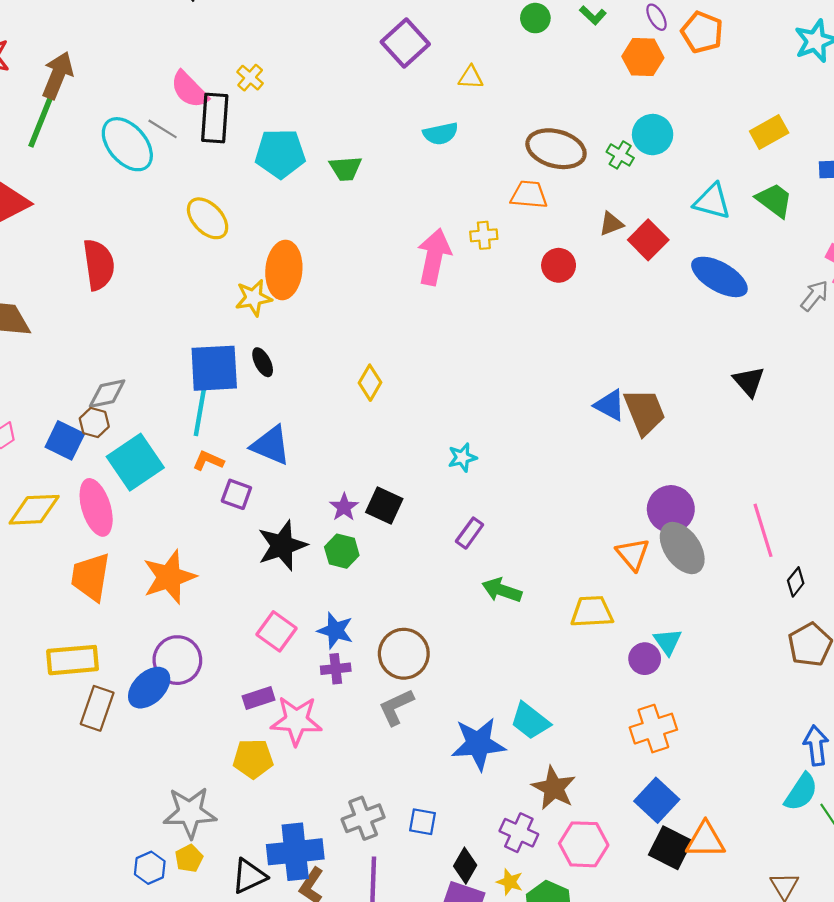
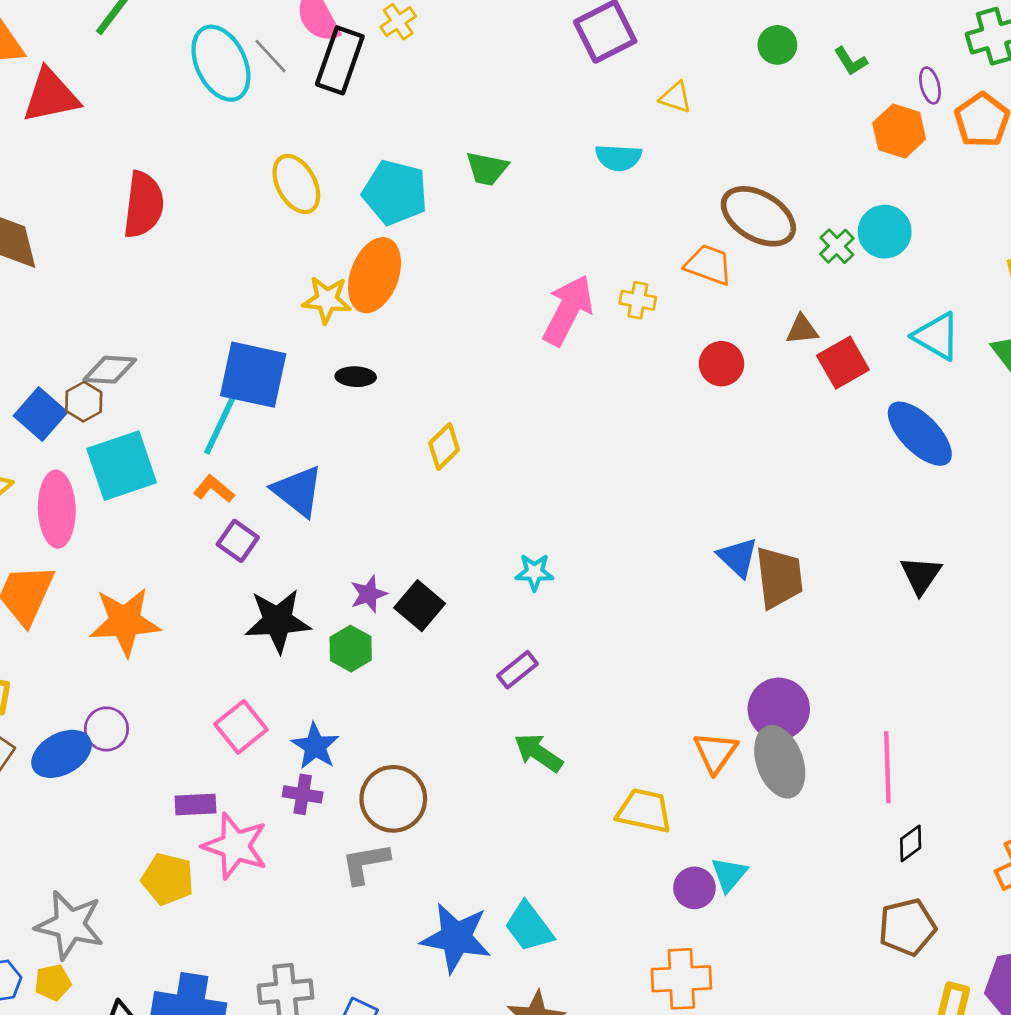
cyan pentagon: (280, 154) -> (395, 192), moved
black ellipse: (263, 362) -> (356, 377), moved, turned -76
purple circle: (177, 660) -> (106, 729), size x0.7

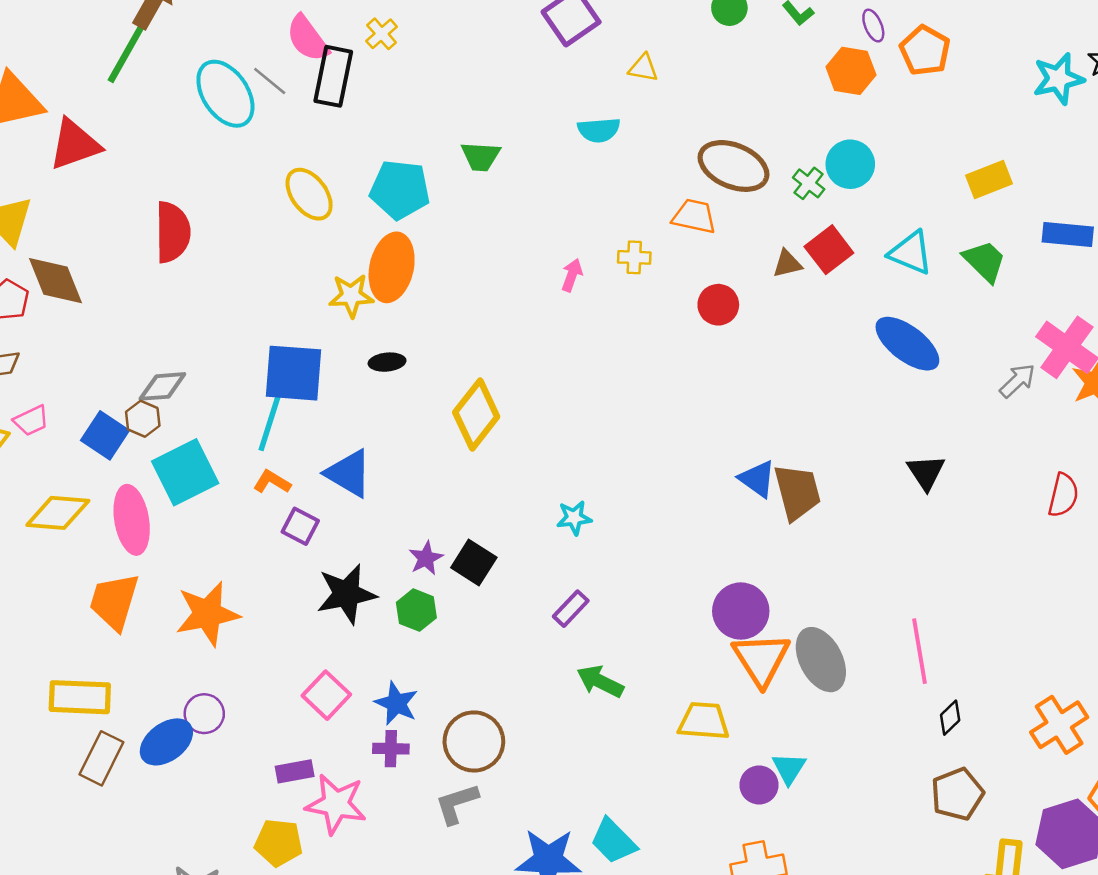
pink arrow: (568, 310) -> (572, 275), size x0.5
red square: (843, 363) -> (829, 250), moved
yellow diamond: (444, 446) -> (476, 415), size x1.6
purple circle: (779, 709) -> (741, 611), moved
orange triangle: (715, 752) -> (761, 659), size x1.4

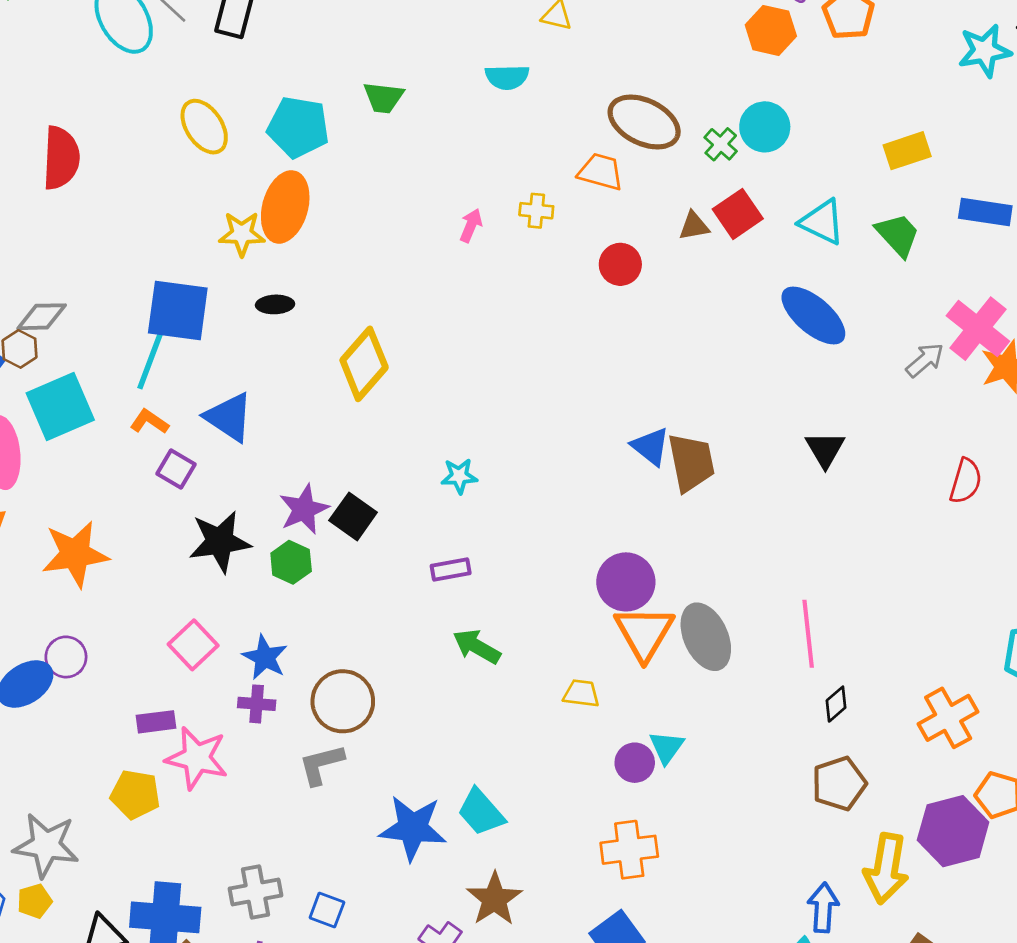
purple star: (426, 558) -> (304, 509), size x1.4
purple rectangle: (571, 609) -> (451, 570), turned 33
yellow trapezoid: (704, 721) -> (581, 693), size x0.7

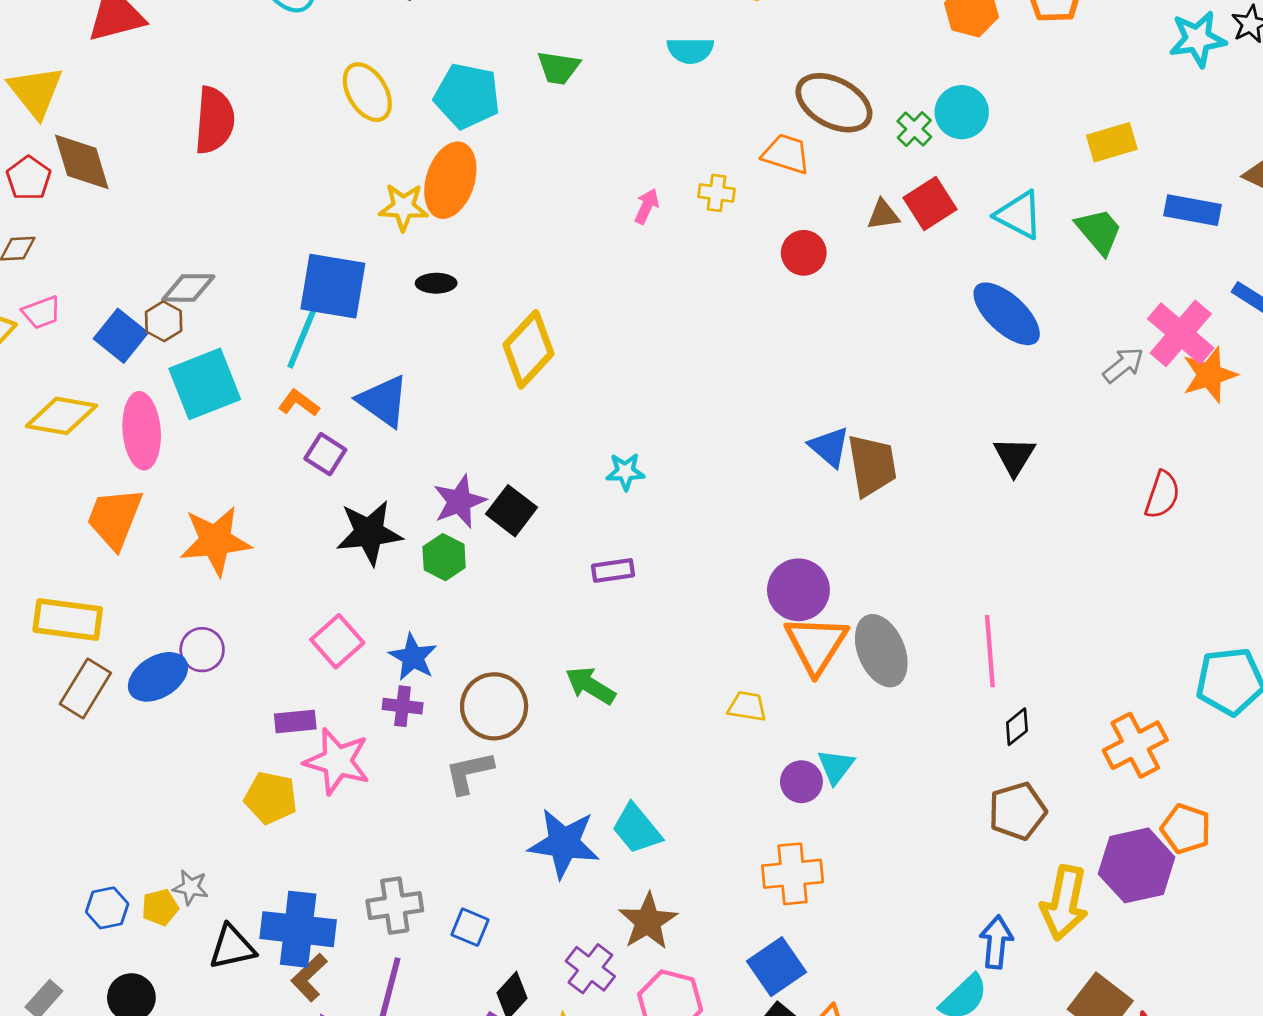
green arrow: (477, 647) -> (590, 686), moved
gray star: (46, 845) -> (191, 887), moved, size x0.5

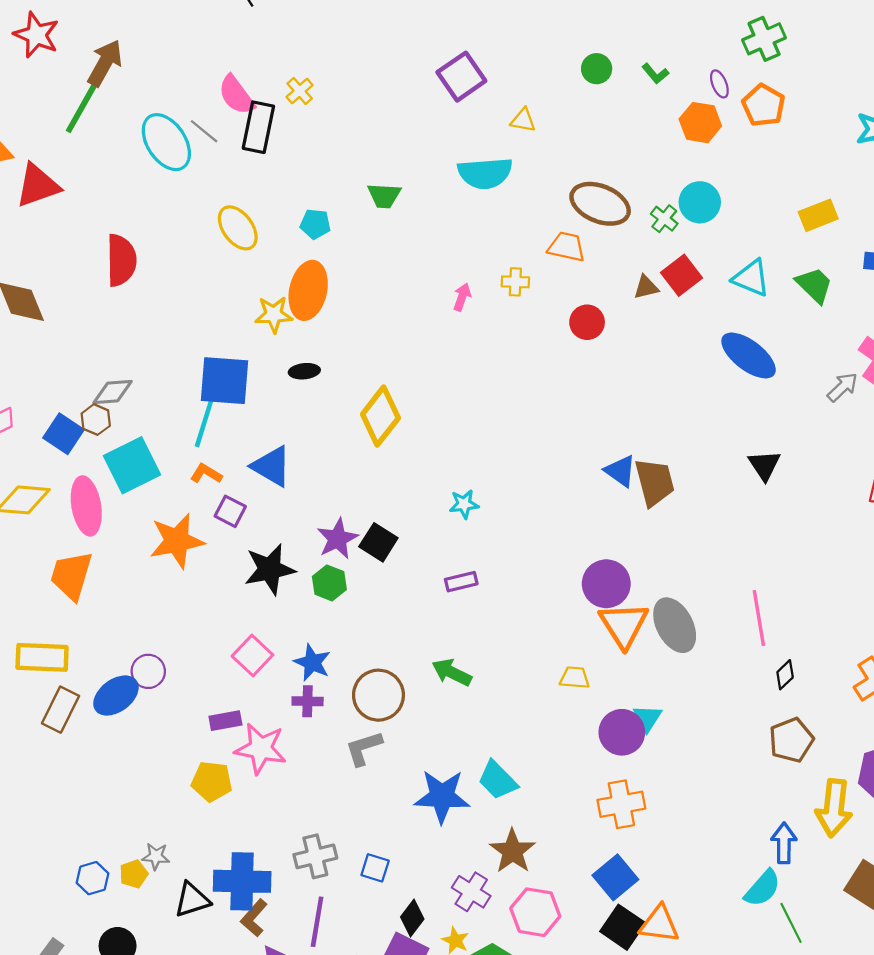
cyan semicircle: (690, 50) -> (485, 173), size x1.5
cyan pentagon: (467, 96) -> (315, 224), size x0.6
orange star: (215, 541) -> (177, 541), moved
purple circle: (801, 782) -> (622, 732), size x1.4

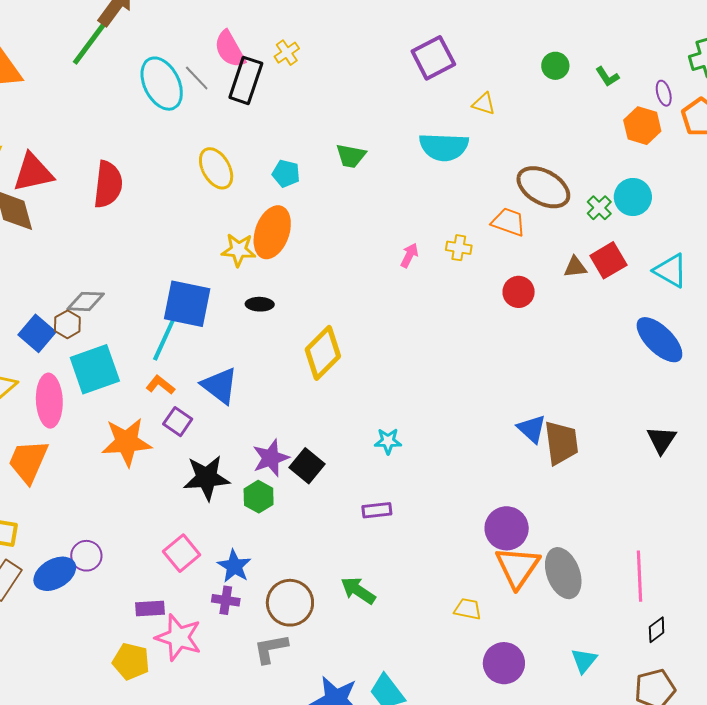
red triangle: (38, 186) -> (33, 172), moved
cyan triangle: (647, 718) -> (584, 661), moved

